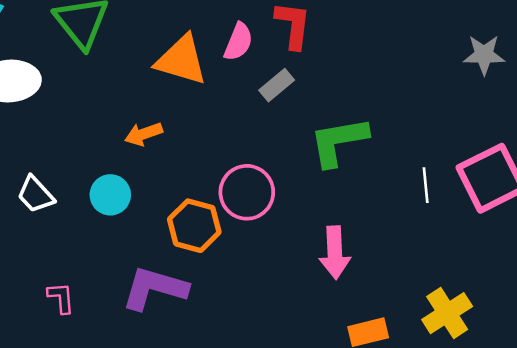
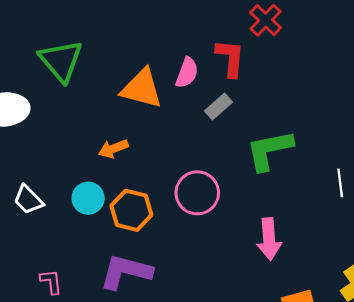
orange hexagon: (194, 226) -> (131, 210), moved

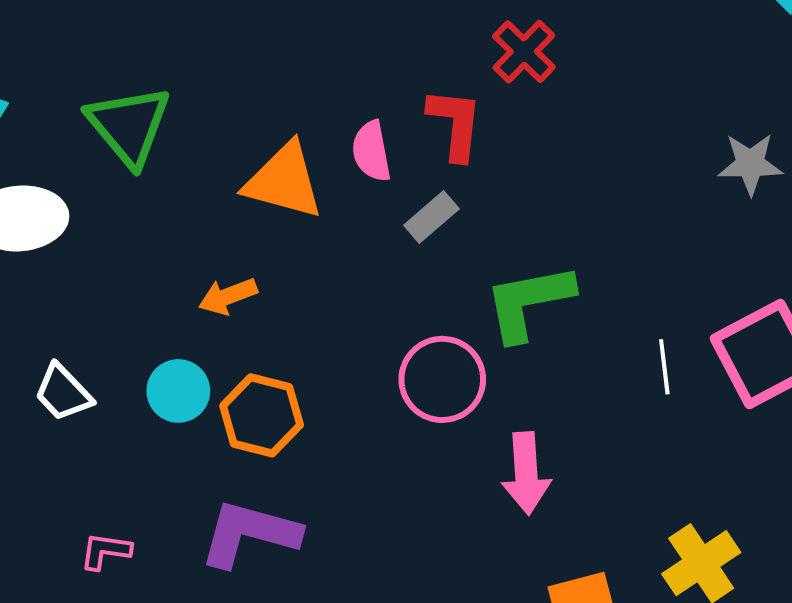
pink semicircle: (187, 73) -> (371, 151), turned 148
pink circle: (197, 193) -> (442, 379), moved
pink L-shape: (51, 282) -> (105, 551), turned -76

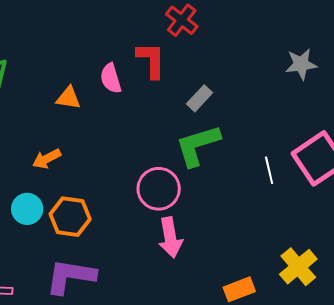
orange triangle: (284, 181) -> (68, 98), size x0.6
gray rectangle: (431, 217) -> (200, 98), moved
pink arrow: (526, 473) -> (170, 237), moved

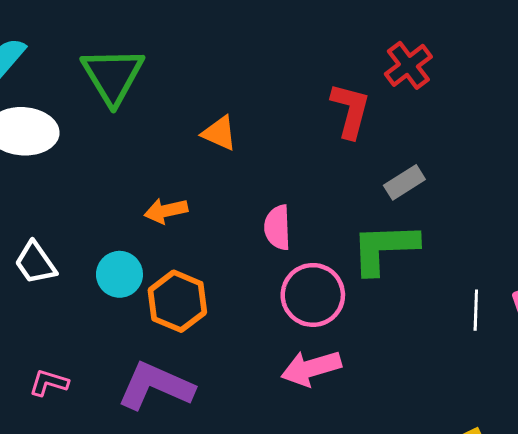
pink semicircle: (111, 78) -> (277, 227), moved
pink arrow: (170, 237) -> (311, 368), turned 69

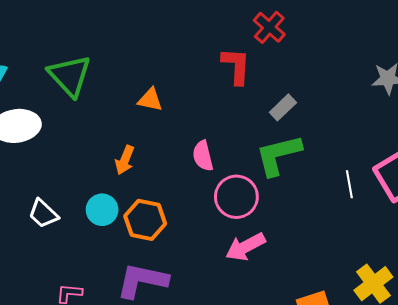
orange arrow: (166, 211) -> (125, 160), turned -44

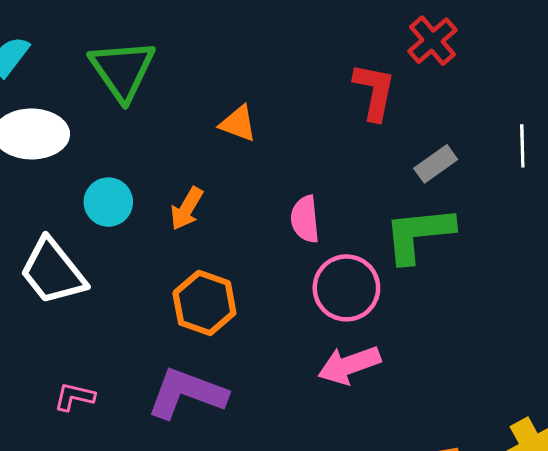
white line: (349, 184) -> (522, 146), moved
cyan circle: (102, 210) -> (108, 202), moved
white trapezoid: (43, 214) -> (53, 272), size x1.5

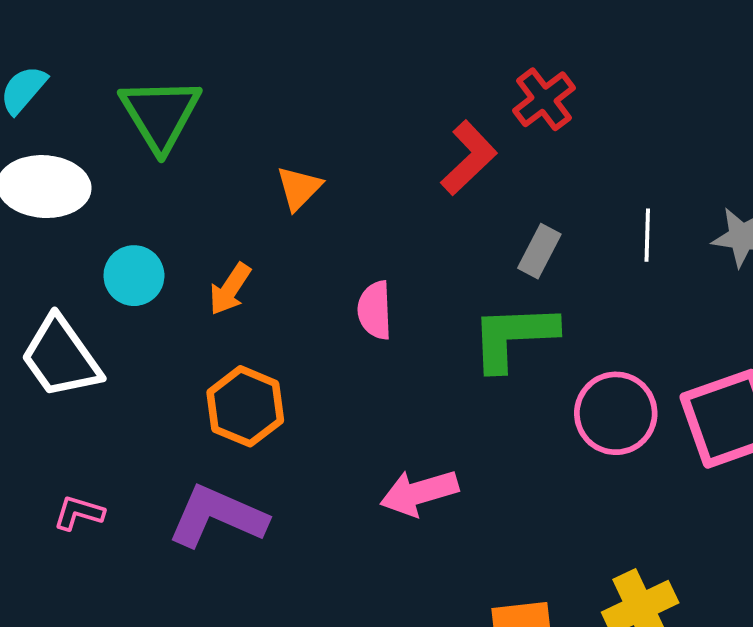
red L-shape: (374, 92) -> (469, 158), turned 32
orange triangle: (238, 124) -> (299, 188), turned 51
gray rectangle: (436, 164) -> (539, 251), turned -30
pink circle: (346, 288) -> (616, 413), moved

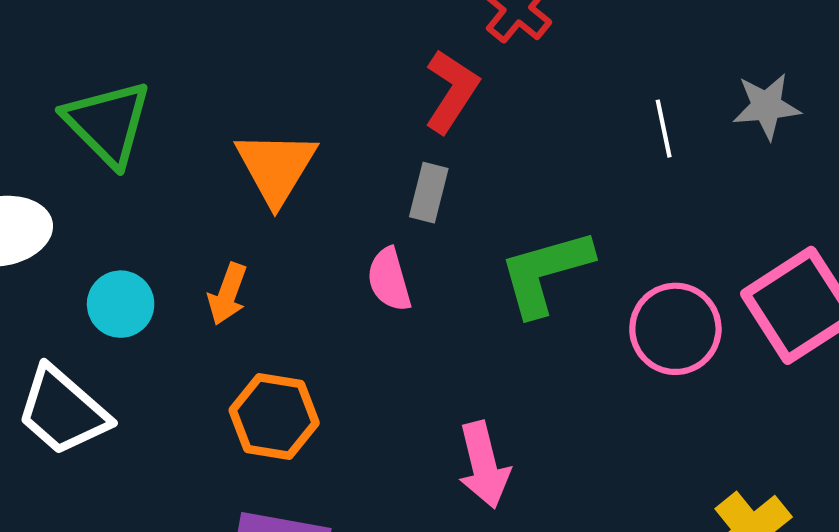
orange triangle: (299, 188) -> (276, 167), size x1.6
gray rectangle: (539, 251) -> (429, 193), moved
pink arrow: (419, 493) -> (484, 465), turned -74

